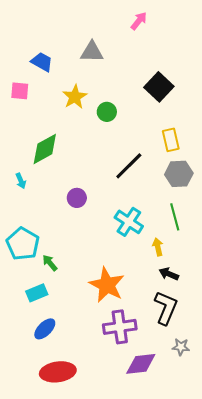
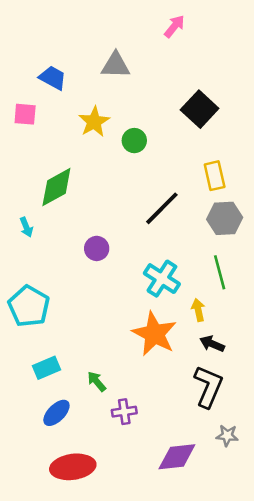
green arrow: (50, 263) -> (97, 382), moved
orange star: (107, 285) -> (154, 334), moved
purple cross: (120, 327) -> (124, 412), moved, size x0.6

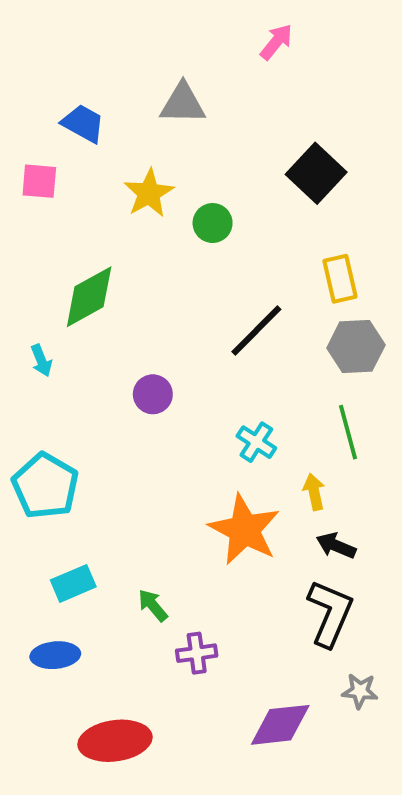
cyan cross: (162, 279) -> (256, 442), size x0.7
blue ellipse: (56, 413) -> (55, 655), moved, turned 40

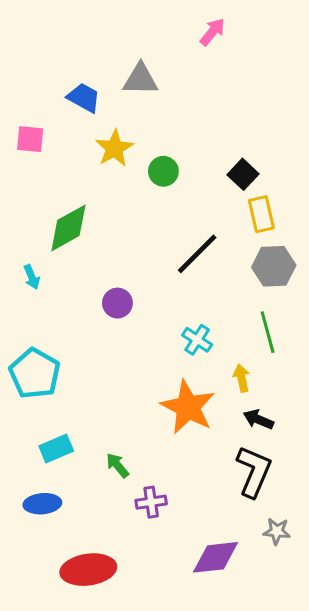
blue trapezoid: (83, 123) -> (84, 98), moved
black square: (316, 173) -> (243, 174), moved, size x0.7

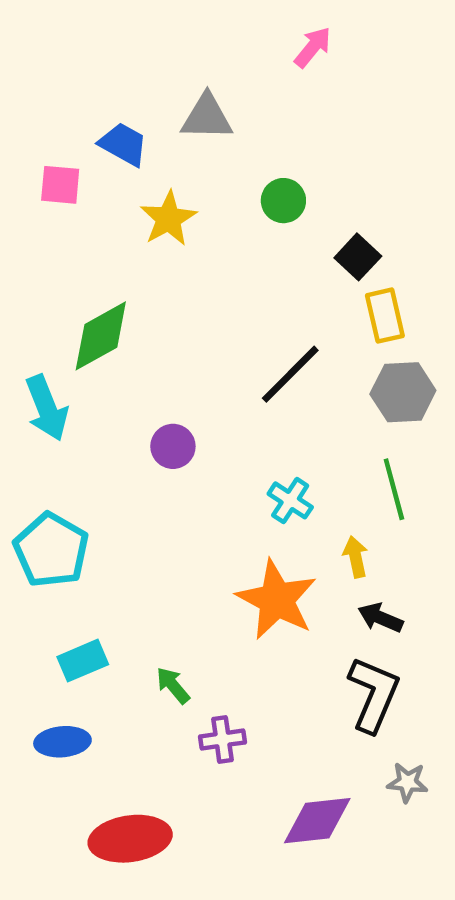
pink square: (30, 139) -> (60, 185), moved
green circle: (163, 171) -> (283, 201), moved
cyan arrow: (32, 277) -> (47, 408), size x1.8

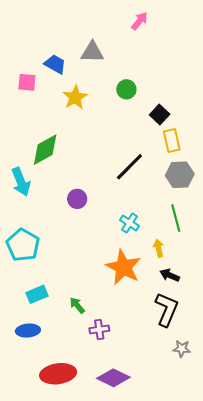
purple diamond: (317, 821) -> (113, 378), moved, turned 32

